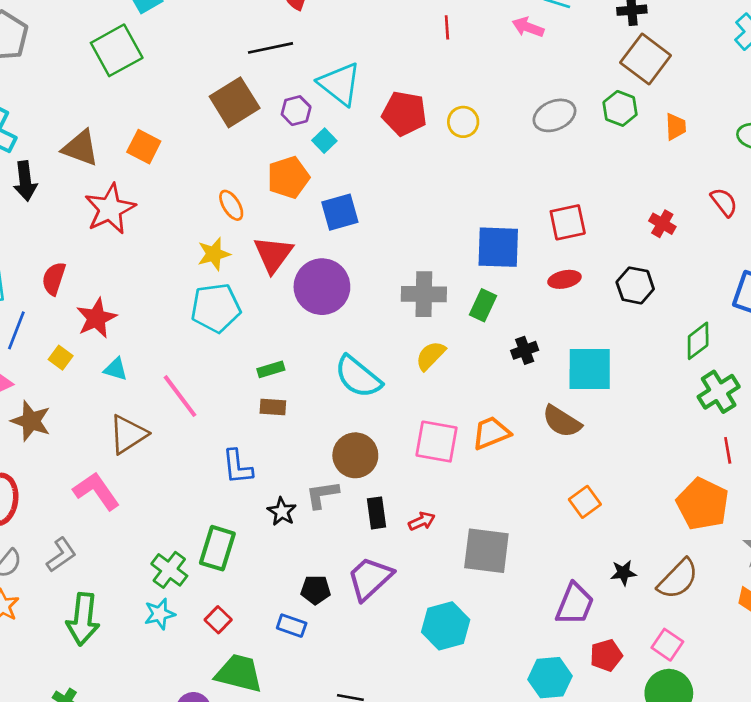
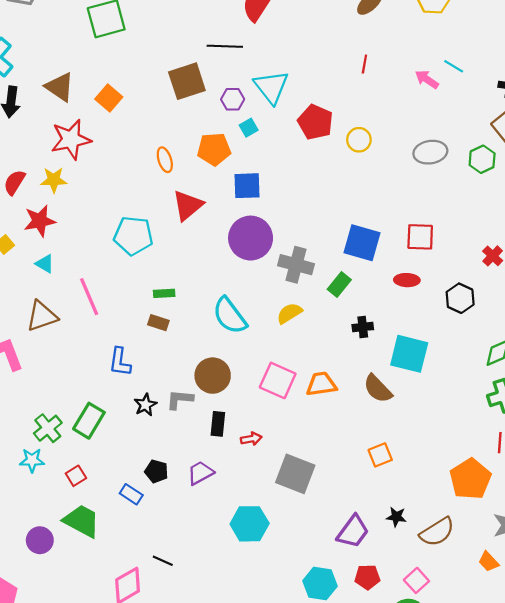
yellow star: (214, 254) -> (54, 180), moved
purple circle: (322, 287) -> (251, 238), moved
purple trapezoid: (370, 578) -> (200, 473), size x0.7

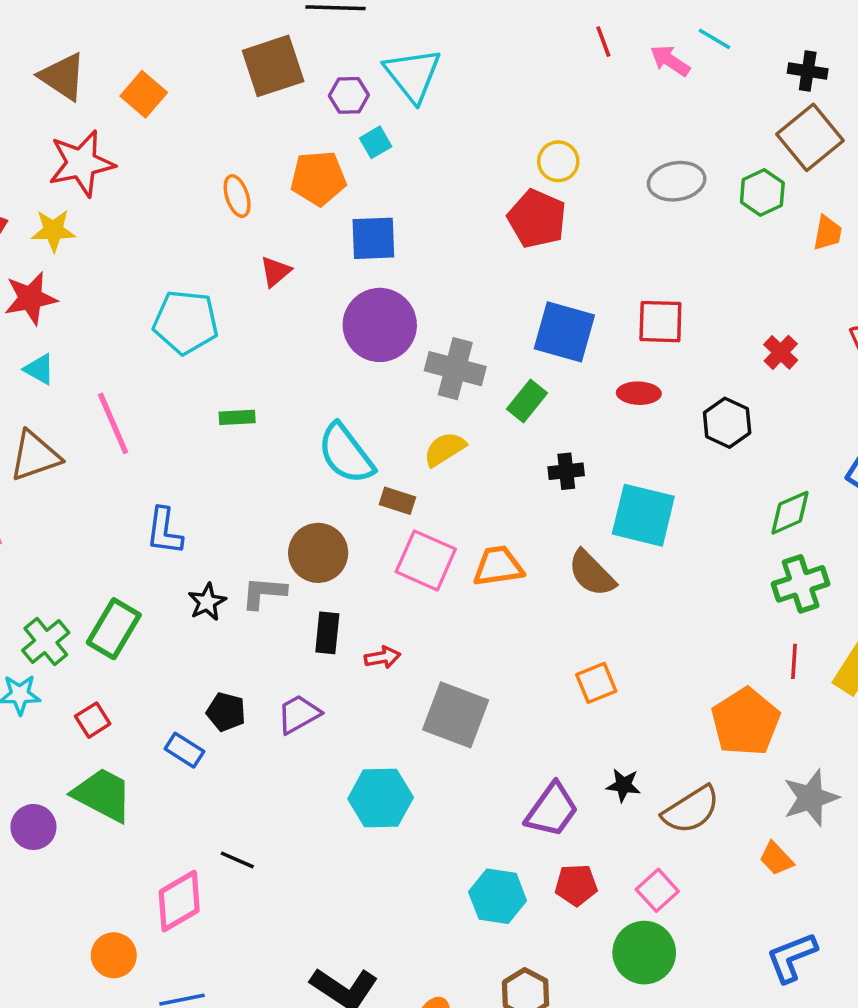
red line: (364, 64) -> (603, 42), moved, turned -30
red pentagon: (315, 122) -> (537, 219), moved
red triangle: (188, 205) -> (276, 272), size x0.6
brown rectangle: (158, 323) -> (397, 501), moved

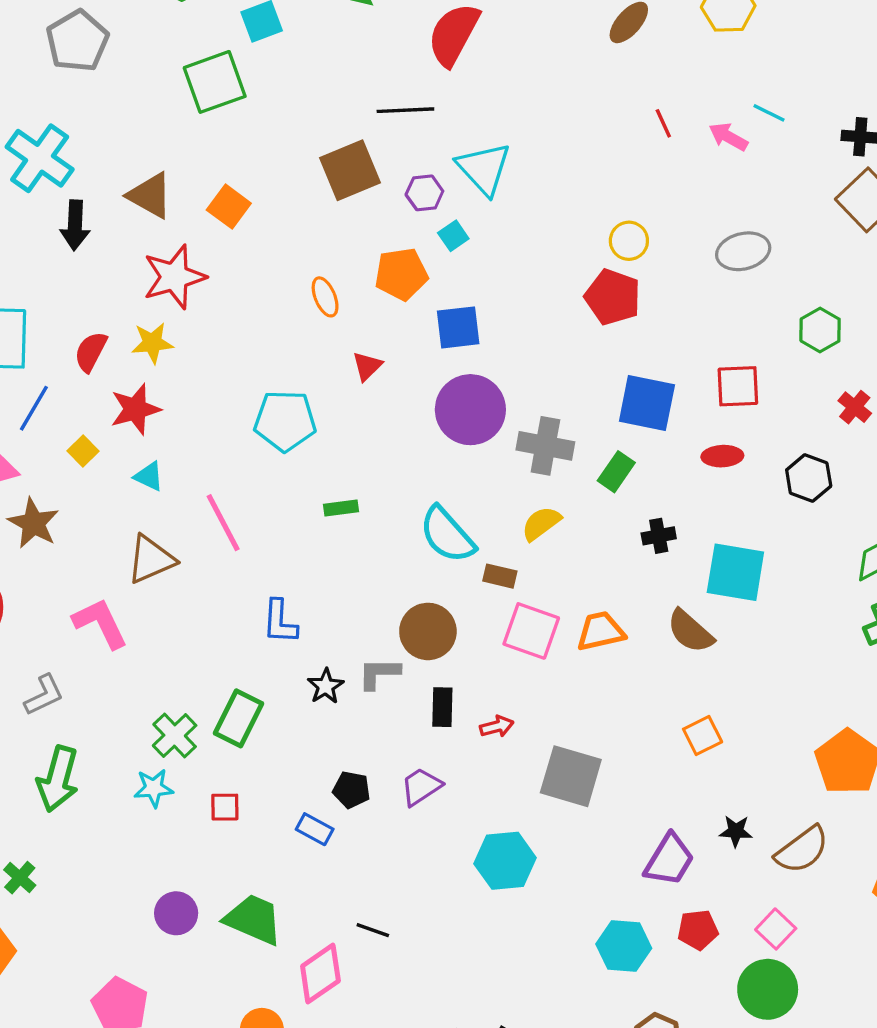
green hexagon: (762, 193) -> (820, 330), moved
red square: (93, 720) -> (225, 807), turned 36
green trapezoid: (103, 795) -> (253, 919), moved

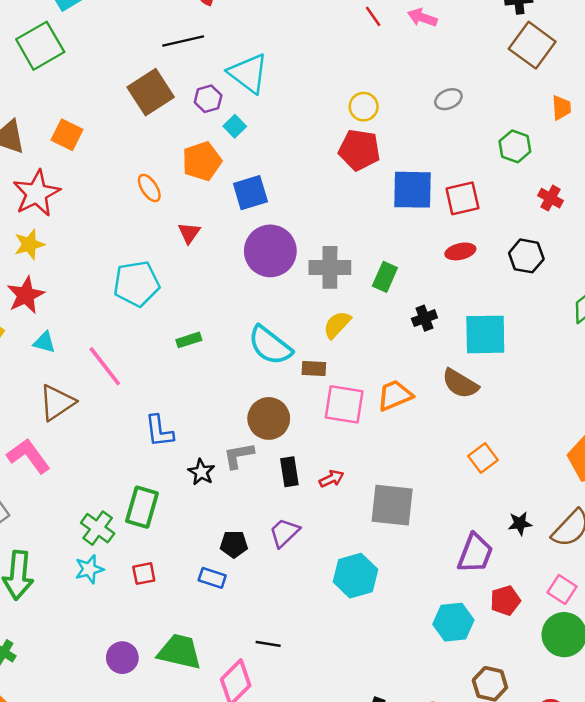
gray ellipse: (743, 251) -> (448, 99), size x0.7
blue square: (647, 403) -> (412, 190), moved

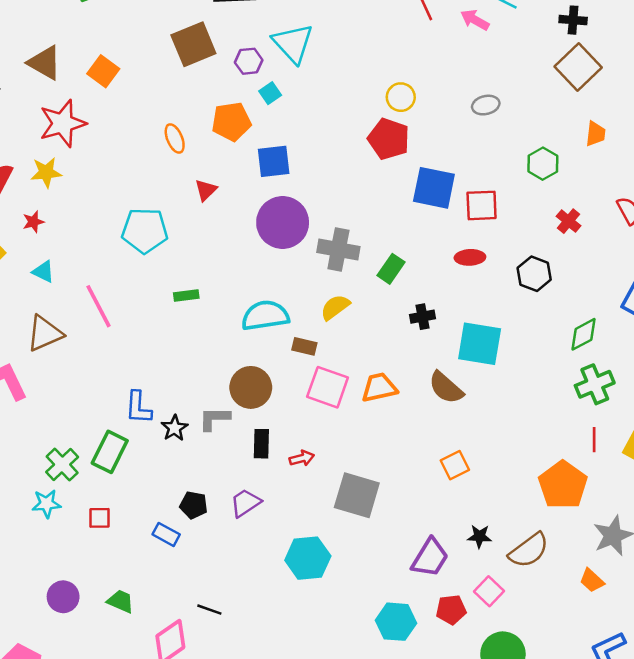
red star: (26, 295) -> (33, 222), size x0.6
cyan semicircle: (270, 345) -> (265, 316), turned 123
blue L-shape: (159, 431) -> (138, 408), moved
pink square: (562, 590) -> (489, 591), moved
green trapezoid: (180, 652) -> (121, 601), size x0.6

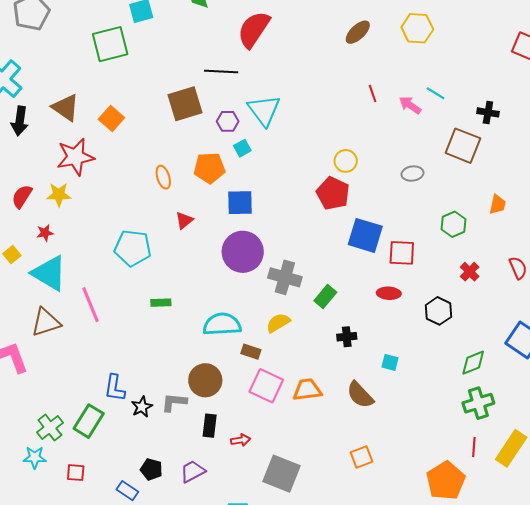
brown square: (578, 67) -> (463, 146), moved, turned -30
cyan triangle: (43, 272) -> (49, 273), size x2.0
cyan square: (480, 344) -> (390, 362), size x0.5

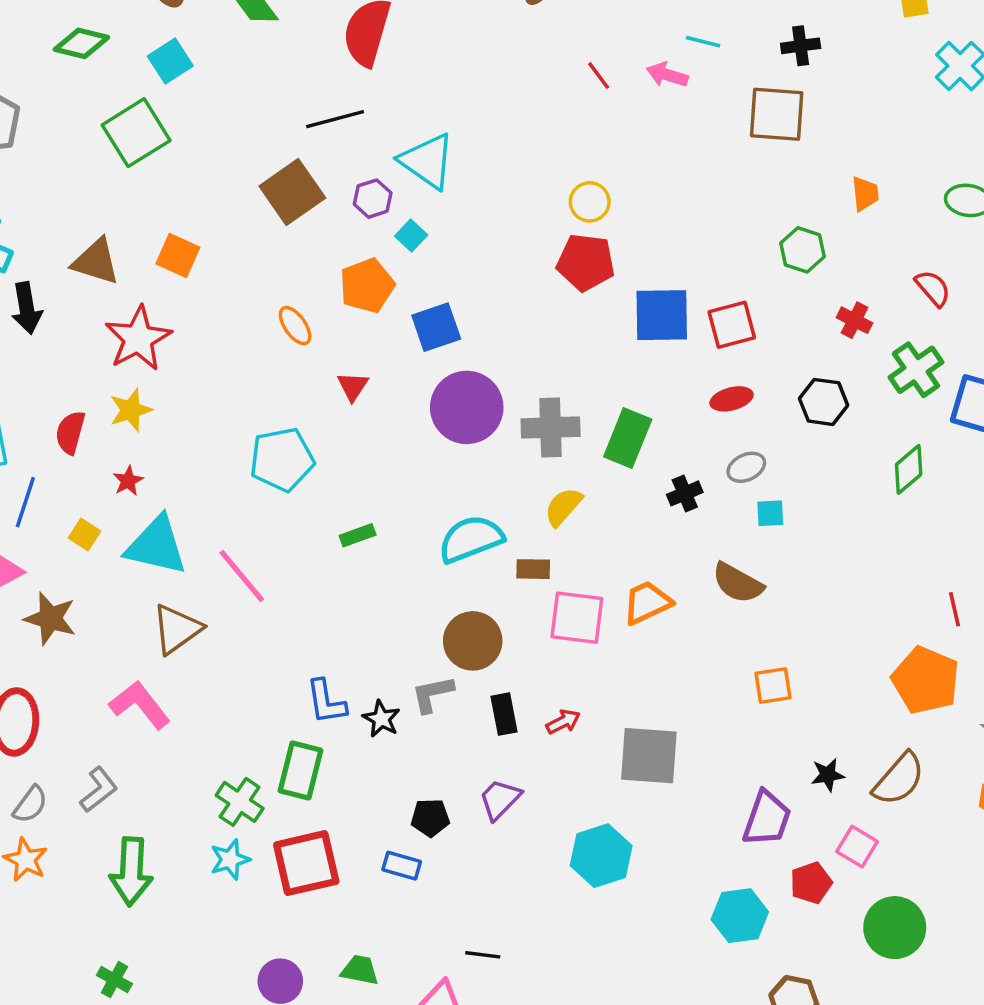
gray ellipse: (412, 174) -> (746, 467), moved
green rectangle: (325, 296) -> (628, 438), size x1.4
green cross: (478, 403) -> (916, 370), moved
orange square: (362, 457) -> (773, 686), turned 30
red square: (76, 473) -> (306, 863), size x2.0

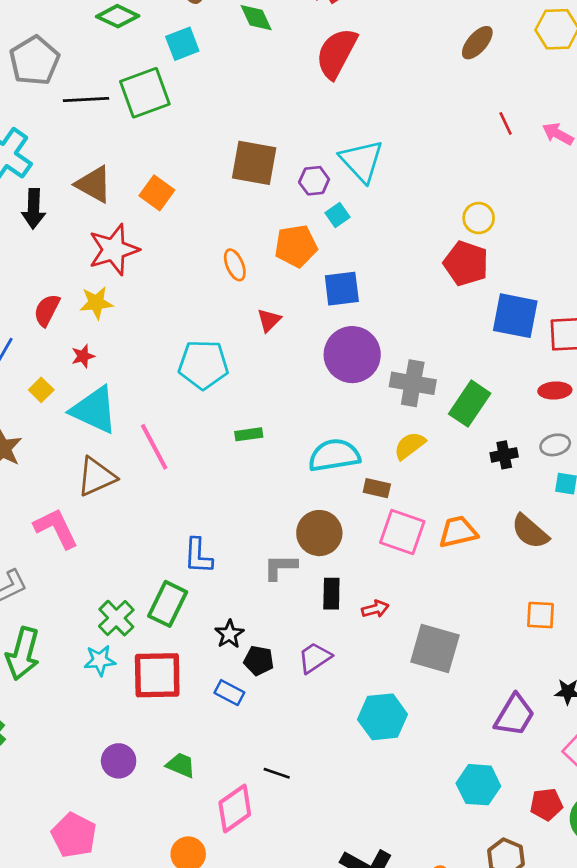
black line: (335, 119) -> (86, 100), moved
brown square: (292, 192) -> (254, 163), turned 33
black star: (381, 719) -> (229, 634), moved
red pentagon: (811, 883) -> (546, 804), moved

